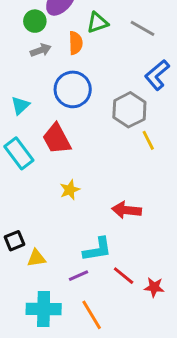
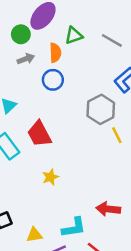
blue circle: (73, 89) -> (53, 80), moved, size x0.7
red arrow: (126, 210) -> (108, 209), moved
yellow triangle: (36, 258) -> (34, 235), moved

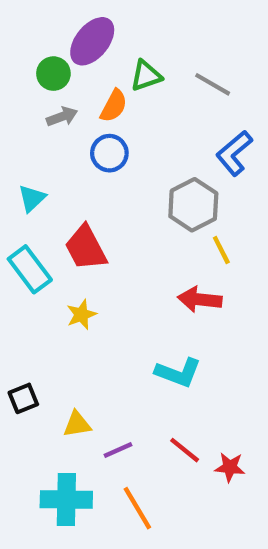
orange semicircle: (55, 53) -> (114, 106), turned 30
yellow star: (50, 177) -> (81, 314), moved
red arrow: (108, 209) -> (200, 299), moved
cyan L-shape: (74, 228) -> (178, 373), moved, turned 30

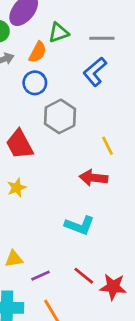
gray line: (213, 84) -> (102, 38), turned -30
blue L-shape: (234, 153) -> (95, 72), moved
gray hexagon: (193, 205) -> (60, 116), moved
red star: (230, 467) -> (113, 287), size x1.4

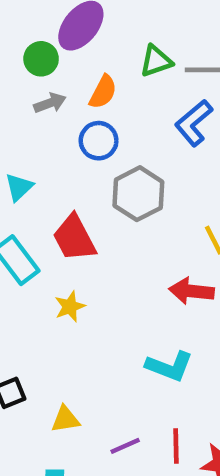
green triangle: (59, 33) -> (156, 61), moved
purple line: (40, 276) -> (125, 446), moved
red line: (84, 276) -> (176, 446), turned 50

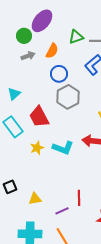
blue circle: (99, 141) -> (59, 74), moved
cyan L-shape: (169, 366) -> (63, 148), moved
red line: (176, 446) -> (79, 198), moved

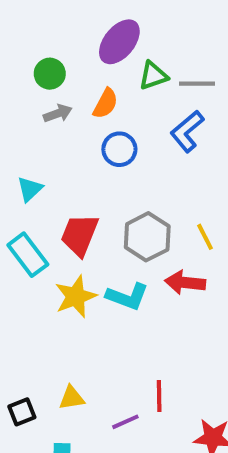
purple ellipse: (42, 21) -> (119, 42), moved
gray hexagon: (68, 97) -> (147, 237), moved
red trapezoid: (39, 117) -> (80, 235), turned 50
yellow star: (37, 148) -> (76, 296), size x1.5
black square: (10, 187) -> (22, 412), moved

